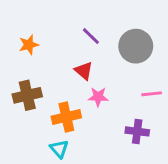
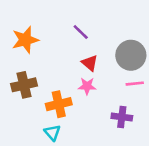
orange star: (29, 45) -> (25, 40), size x1.5
gray circle: (136, 46) -> (131, 55), moved
red triangle: (84, 71) -> (90, 63), moved

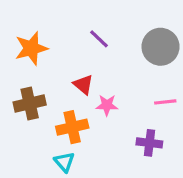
gray circle: (131, 55) -> (161, 47), moved
red triangle: (90, 63) -> (83, 85), moved

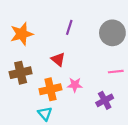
purple line: (99, 39) -> (69, 27), turned 64
pink star: (107, 105) -> (75, 85), moved
purple cross: (149, 143) -> (105, 100), turned -35

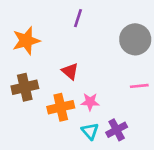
purple line: (69, 27) -> (78, 18), moved
purple cross: (105, 100) -> (117, 130), moved
cyan triangle: (45, 114) -> (90, 131), moved

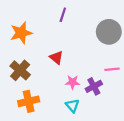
brown cross: (25, 87) -> (20, 70), turned -36
orange cross: (61, 107) -> (29, 101), moved
purple cross: (117, 130) -> (94, 86), moved

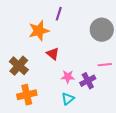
orange star: (21, 33) -> (39, 31), moved
cyan triangle: (72, 106) -> (68, 99), turned 32

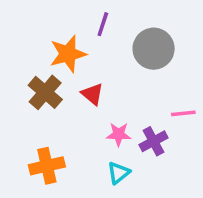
gray circle: (102, 30) -> (154, 49), moved
brown cross: (19, 66) -> (45, 92), moved

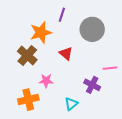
red triangle: (92, 94) -> (66, 53), moved
pink star: (119, 134) -> (46, 81), moved
purple cross: (154, 141) -> (92, 85), turned -35

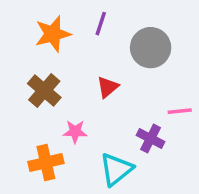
orange star: (41, 32) -> (53, 34), moved
red triangle: (66, 53) -> (108, 87), turned 40
cyan triangle: (71, 104) -> (116, 169), size x1.5

